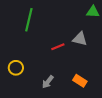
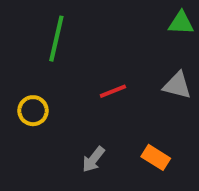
gray triangle: (80, 39) -> (177, 85), moved
yellow circle: (16, 68) -> (33, 111), moved

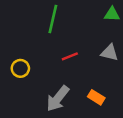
green line: (56, 39) -> (53, 19), moved
gray arrow: (93, 159) -> (58, 99), size x1.6

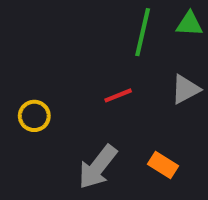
green line: (53, 19) -> (143, 32), moved
gray triangle: (110, 53) -> (185, 89), turned -42

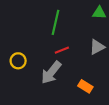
green line: (143, 32) -> (55, 22), moved
gray arrow: (98, 167) -> (51, 73), moved

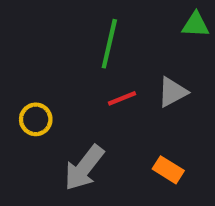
gray triangle: (97, 47) -> (172, 92), moved
gray arrow: (51, 73) -> (84, 168), moved

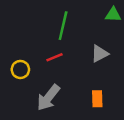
red line: (122, 98) -> (55, 57), moved
orange rectangle: (168, 170) -> (97, 99), turned 56

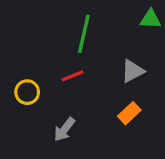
gray arrow: (48, 98) -> (64, 129), size x0.7
orange rectangle: (97, 99) -> (129, 113), moved, turned 49

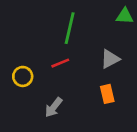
orange rectangle: (129, 113) -> (107, 94), turned -60

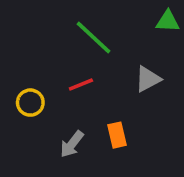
green line: (70, 28) -> (94, 37), turned -60
orange rectangle: (107, 94) -> (117, 135), moved

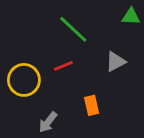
yellow circle: (30, 103) -> (24, 80), size x1.5
gray arrow: (72, 144) -> (48, 122), moved

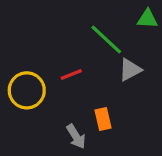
green line: (73, 29) -> (106, 39), moved
gray arrow: (48, 122) -> (76, 136), moved, turned -70

